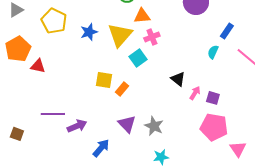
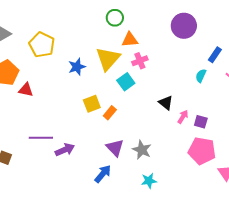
blue star: (89, 32) -> (77, 67), moved
yellow square: (104, 80) -> (92, 104), turned -30
blue arrow: (101, 148) -> (103, 174), moved

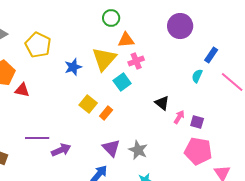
yellow square: (92, 104) -> (88, 104), turned -30

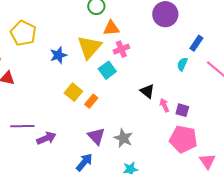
pink arrow: (179, 117) -> (164, 105), turned -56

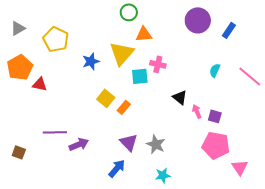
blue rectangle: (196, 43) -> (229, 30), moved
pink cross: (121, 49) -> (158, 64), moved, turned 35
cyan square: (107, 70) -> (140, 76), turned 30

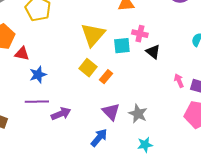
yellow triangle: (122, 53) -> (93, 35), moved
blue star: (91, 61) -> (38, 75), moved
black triangle: (180, 97) -> (153, 52), moved

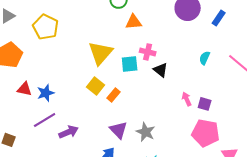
red triangle: (22, 54) -> (25, 89), moved
purple line: (37, 102) -> (45, 120), turned -30

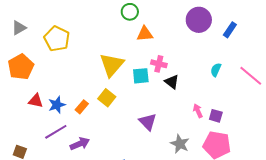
orange rectangle: (114, 95) -> (82, 107), moved
purple triangle: (119, 130) -> (148, 122), moved
gray star: (146, 132) -> (180, 144), moved

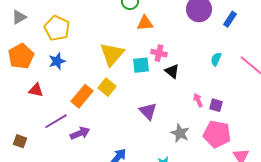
blue star: (57, 105) -> (57, 61), moved
orange rectangle: (82, 107) -> (82, 96), size x1.6

